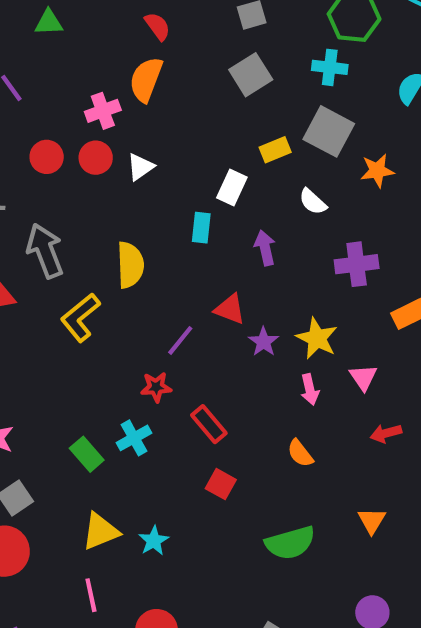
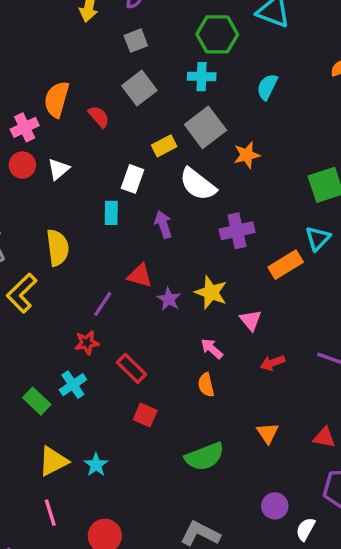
red semicircle: (157, 26) -> (99, 117), moved
gray square: (329, 131) -> (205, 127), turned 30
white semicircle: (313, 202) -> (198, 184), size x1.6
pink arrow: (310, 389) -> (212, 349), moved, turned 150
orange semicircle: (300, 453) -> (206, 385), turned 30

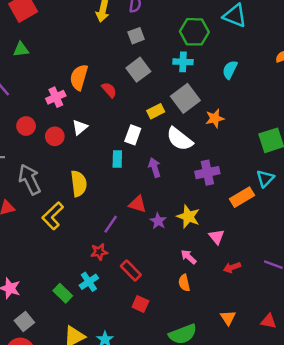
red circle: (22, 165) -> (55, 136), moved

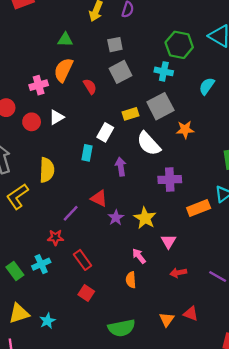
gray square: (136, 36) -> (115, 45), moved
green triangle: (21, 49) -> (65, 40), moved
red triangle: (269, 321) -> (191, 314), moved

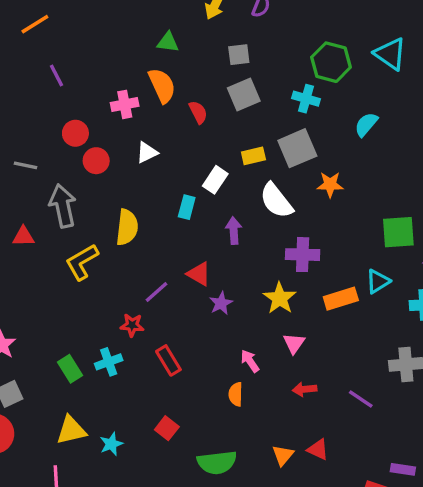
orange semicircle: (63, 70) -> (162, 85), turned 125
red circle: (32, 122) -> (96, 161), moved
yellow star: (145, 218) -> (280, 298), moved
red square: (86, 293) -> (167, 428), moved

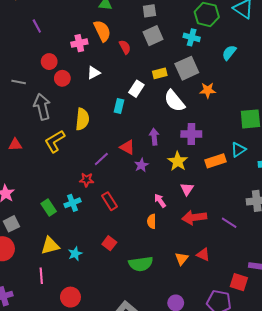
purple arrow: (234, 231) -> (154, 137), moved
red triangle: (23, 236) -> (15, 145), moved
red arrow: (305, 389) -> (194, 217), size x1.6

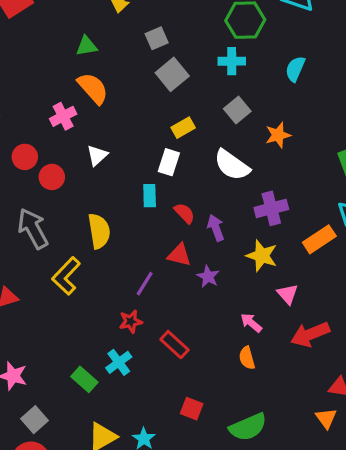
red semicircle: (125, 47) -> (184, 213), moved
gray square: (187, 68) -> (237, 110), size x0.7
yellow rectangle: (160, 73) -> (183, 128), moved
orange triangle: (182, 259) -> (326, 418), moved

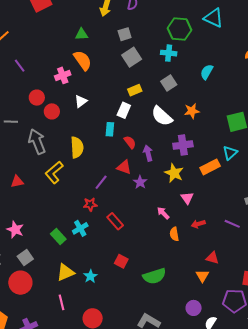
cyan semicircle: (295, 69) -> (207, 72), moved
orange star: (278, 135) -> (192, 111), moved
red arrow: (310, 334) -> (198, 224), size x0.6
orange semicircle: (247, 358) -> (174, 234), moved

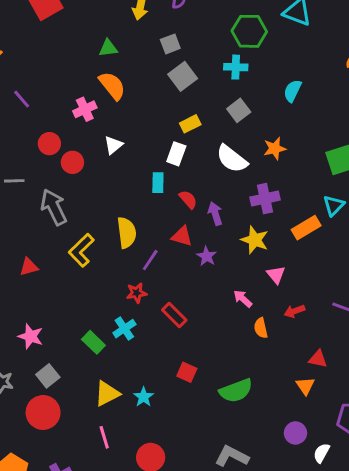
yellow semicircle: (77, 147) -> (127, 233), moved

